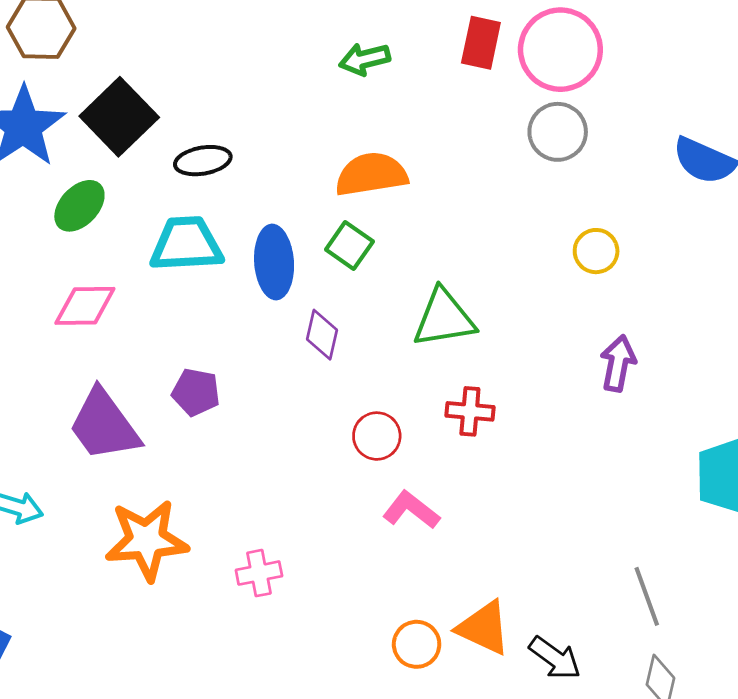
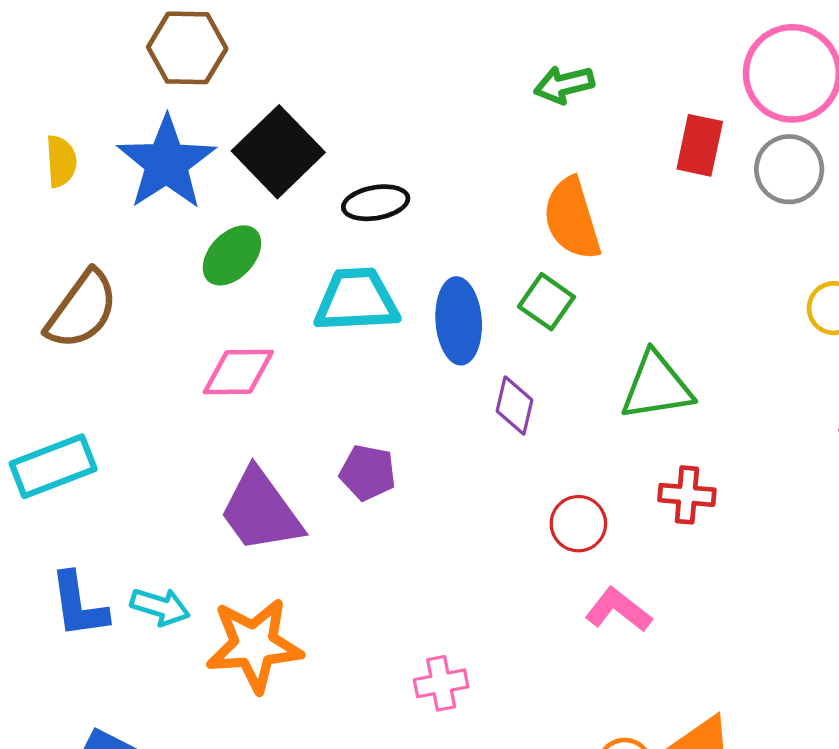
red rectangle: (481, 43) -> (700, 145), moved
orange semicircle: (371, 174) -> (572, 219), turned -98
orange star: (147, 540) -> (254, 645), moved

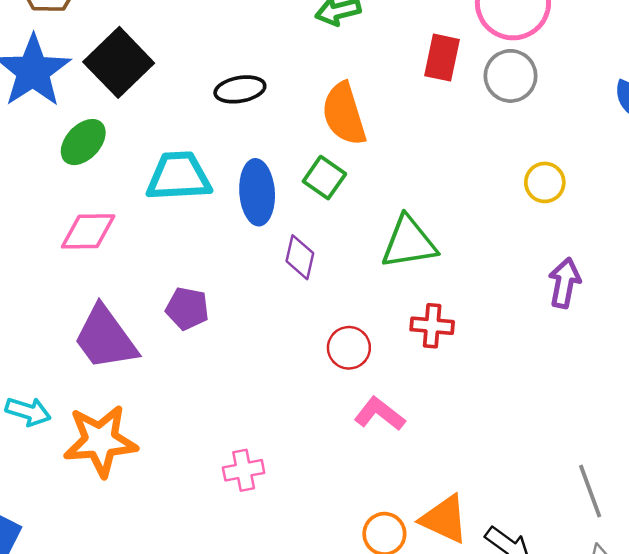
black ellipse: (376, 203) -> (240, 89), moved

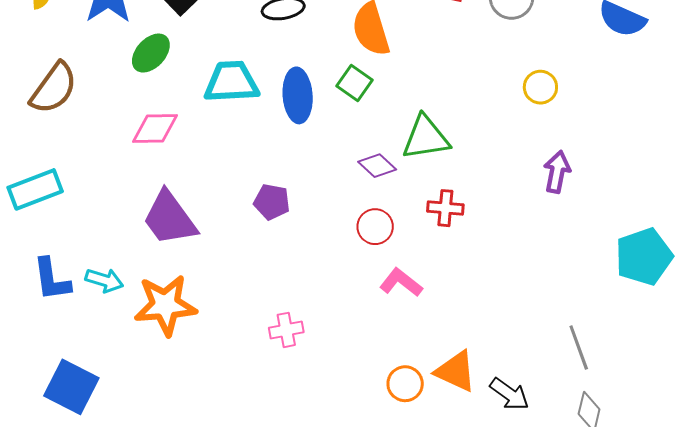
purple diamond: (300, 257) -> (377, 166), moved, turned -60
purple pentagon: (187, 309) -> (272, 202), moved

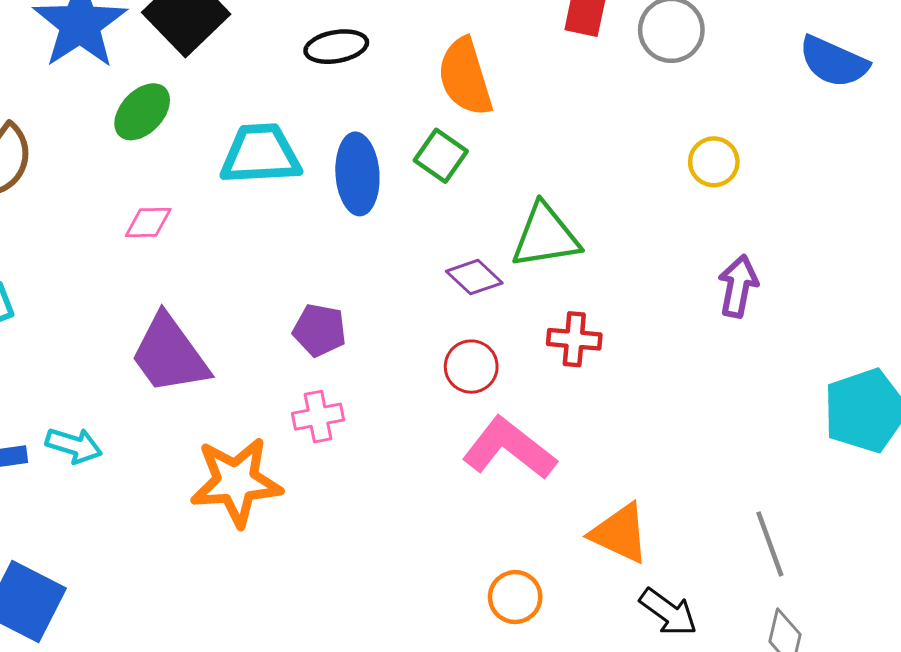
pink diamond: (155, 128) -> (148, 222), size x0.7
pink L-shape: (401, 282) -> (509, 448), size x1.5
orange star: (165, 305) -> (236, 482), moved
pink cross: (286, 330) -> (318, 417), moved
orange triangle: (456, 371) -> (620, 533), moved

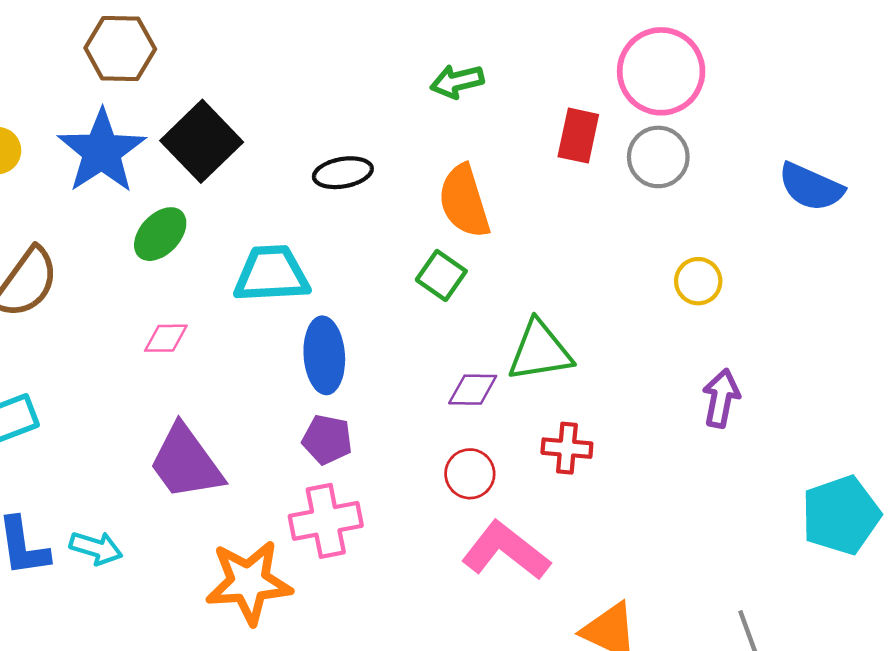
blue ellipse: (357, 174) -> (324, 355), moved
purple diamond: (474, 277) -> (473, 390), turned -42
pink cross: (318, 417) -> (326, 521), size x1.5

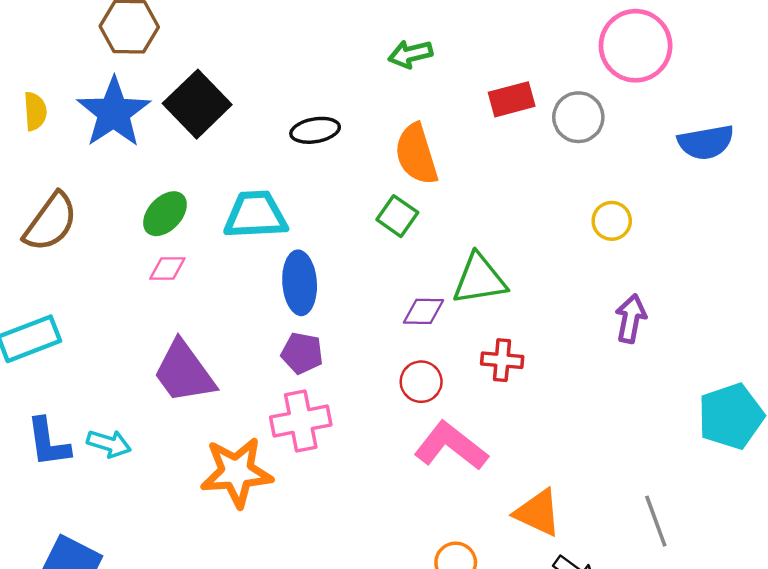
pink circle: (661, 71) -> (636, 46), moved
red rectangle: (578, 136) -> (512, 99), turned 63
blue semicircle: (811, 187) -> (706, 142), turned -34
green ellipse: (160, 234) -> (165, 214), moved

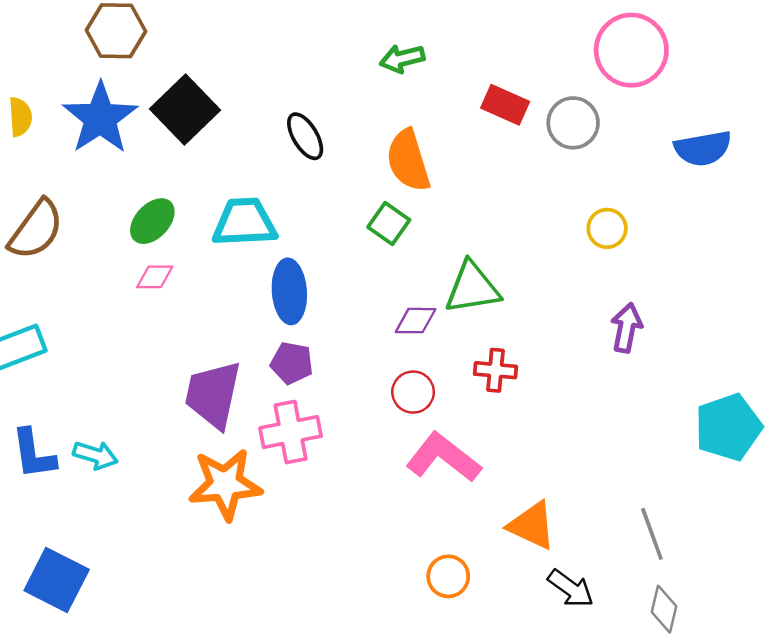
red rectangle: (512, 99) -> (505, 105), turned 39
black ellipse: (315, 130) -> (305, 136), turned 69
purple trapezoid: (184, 372) -> (213, 394), moved, turned 48

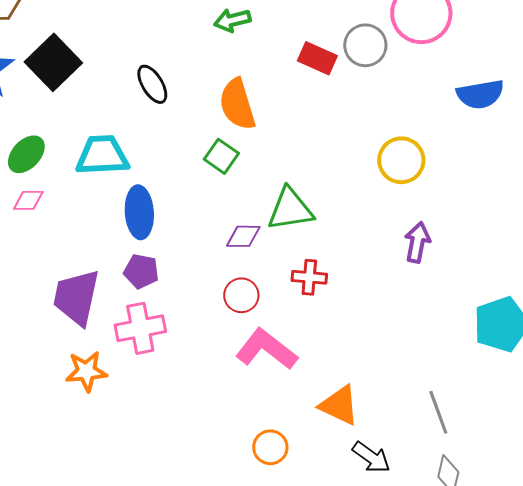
gray circle: (573, 123) -> (365, 45), moved
yellow circle: (607, 228) -> (401, 160), size x1.4
orange star: (225, 484) -> (86, 371), size x0.7

